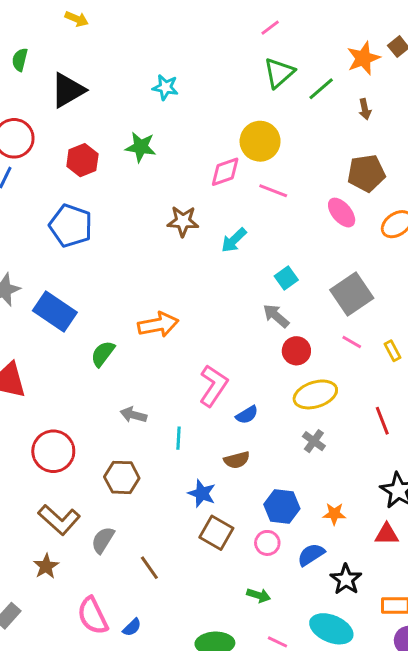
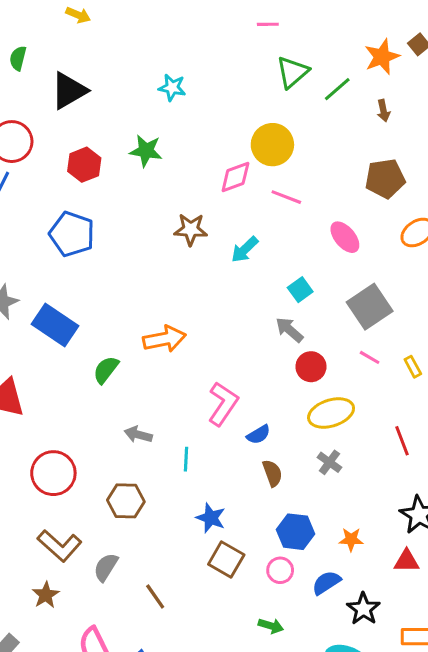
pink line: (270, 28) -> (268, 24), moved, turned 36
pink ellipse: (342, 213) -> (345, 237), moved
brown semicircle: (237, 460) -> (272, 473), moved, turned -95

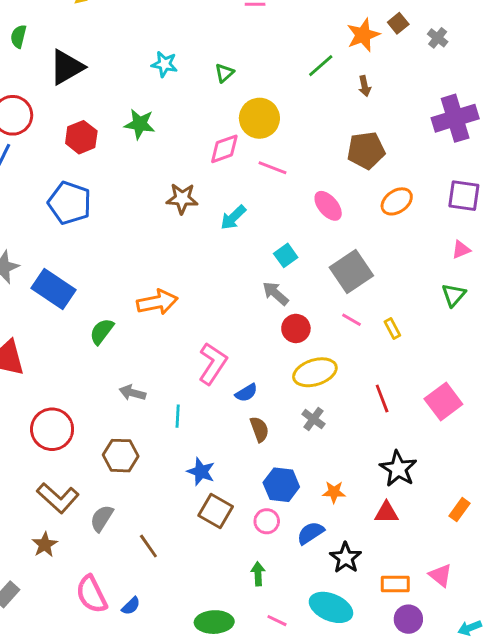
green triangle: (292, 72) -> (224, 73), moved, size x0.6
green arrow: (271, 626) -> (258, 574), turned -110

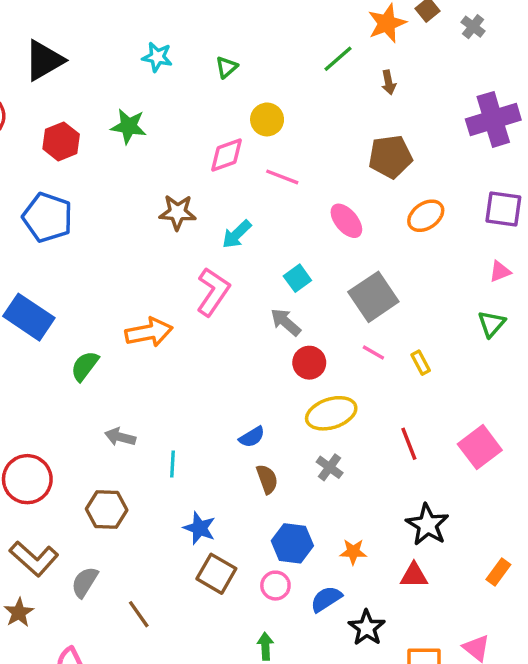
yellow circle: (259, 118) -> (267, 119), size x0.7
pink L-shape: (213, 364) -> (213, 292), moved

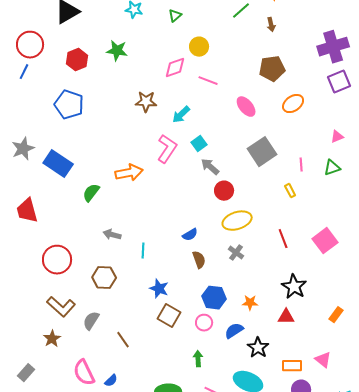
purple square: (503, 209) -> (339, 82), moved, turned -30
cyan square: (297, 278) -> (199, 144), moved
green triangle: (492, 324) -> (332, 168), turned 30
pink line: (373, 352) -> (301, 165), moved, turned 56

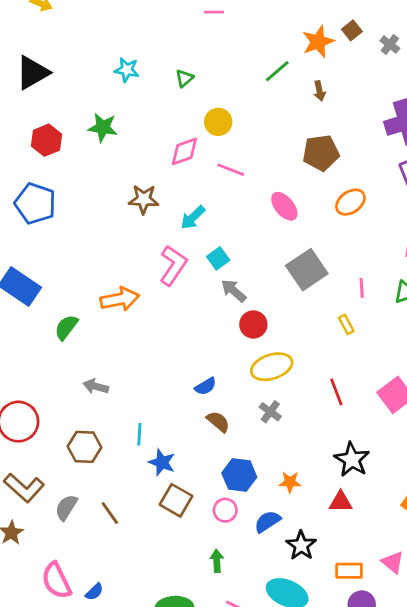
cyan line: (143, 251) -> (139, 434), moved
brown semicircle: (199, 260) -> (218, 422), turned -30
brown line: (123, 340) -> (110, 513), moved

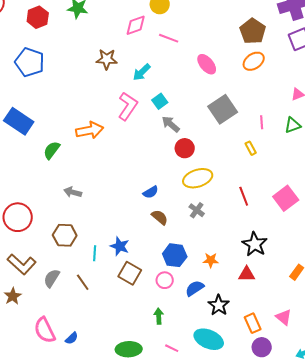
brown pentagon: (321, 153) -> (253, 31), moved, turned -30
cyan line: (139, 434) -> (95, 253), moved
orange rectangle: (349, 571) -> (253, 323), turned 66

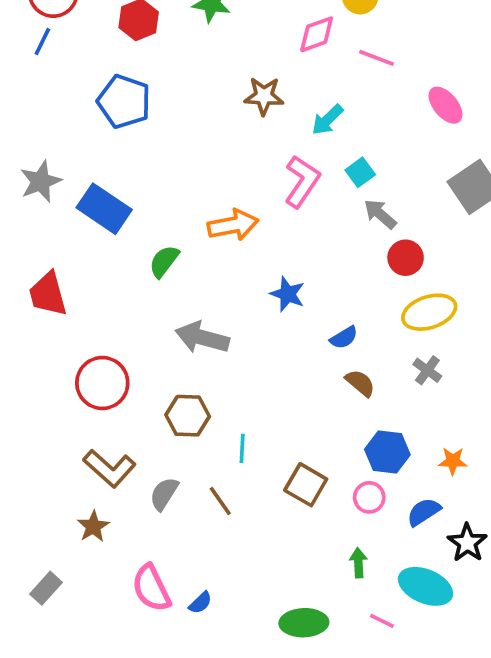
gray arrow: (73, 192) -> (202, 338), size x1.6
blue star: (120, 246) -> (288, 294), moved
cyan ellipse: (209, 339) -> (426, 586), moved

